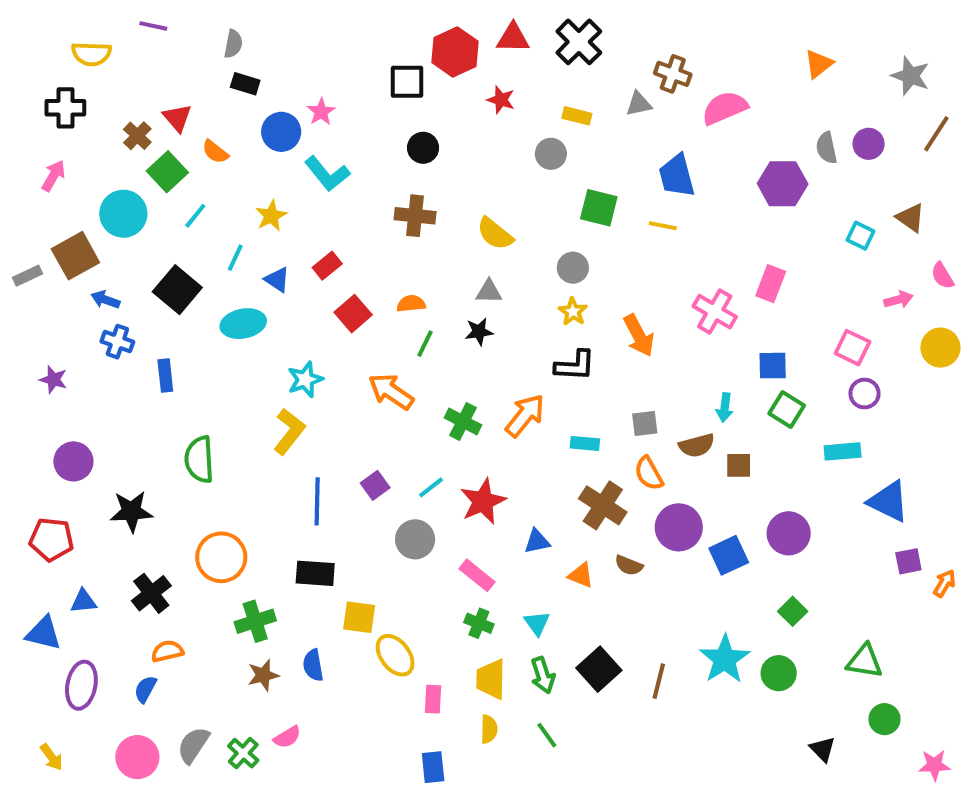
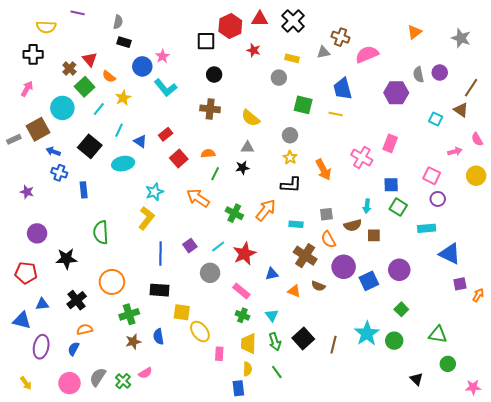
brown line: (936, 134) -> (471, 88), moved
yellow star: (271, 216) -> (123, 98), moved
blue rectangle: (433, 767) -> (238, 388), moved

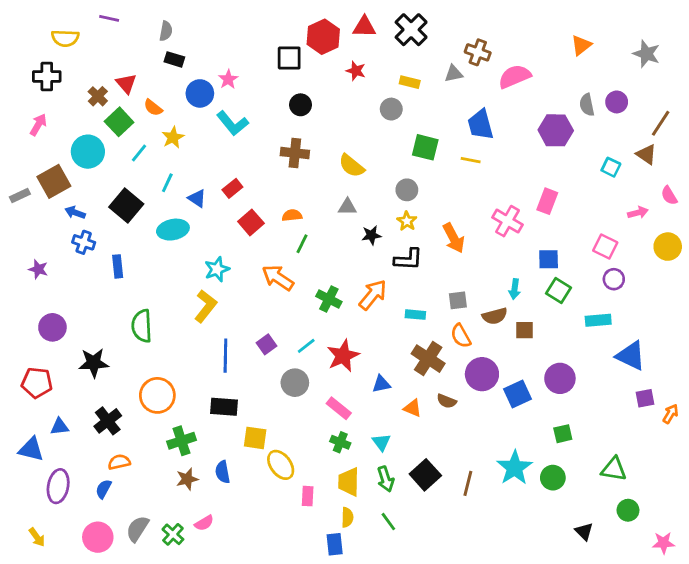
black star: (242, 168) -> (371, 235), moved
green square: (401, 309) -> (563, 434), turned 32

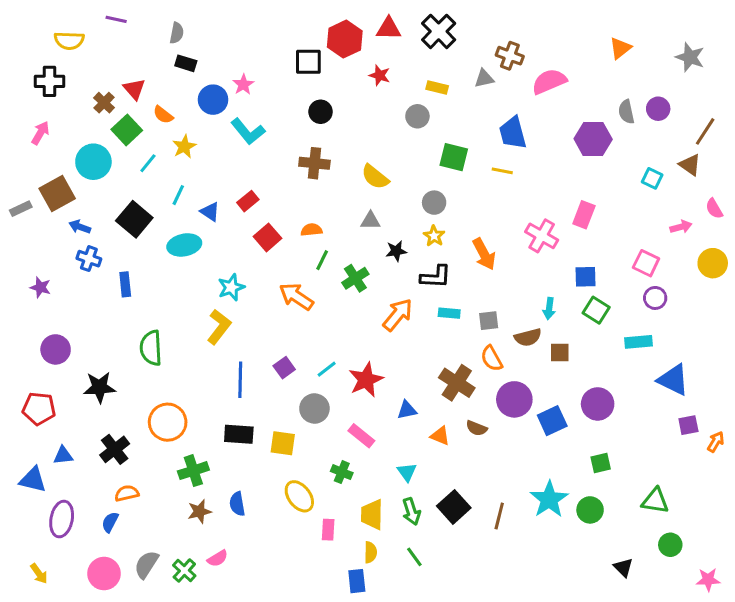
green cross: (329, 299) -> (355, 278), moved, turned 30
cyan rectangle: (415, 315) -> (449, 313), moved
yellow square: (255, 438) -> (283, 443), moved
green cross: (340, 442) -> (342, 472), moved

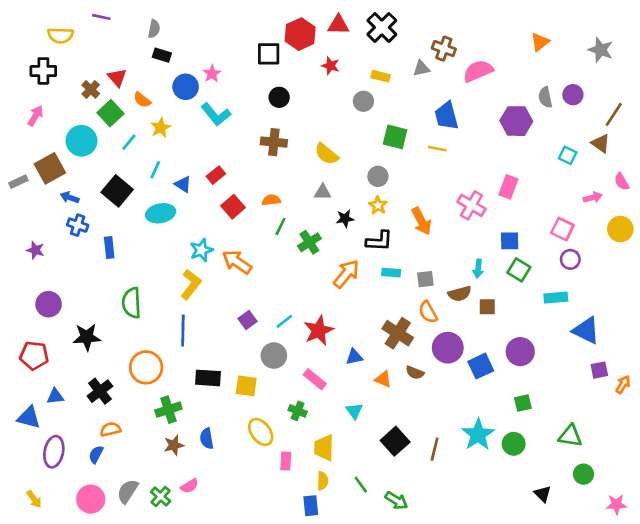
orange arrow: (296, 296) -> (237, 262), moved
blue line: (240, 380) -> (183, 331), moved
green arrow: (411, 511) -> (396, 500), moved, turned -40

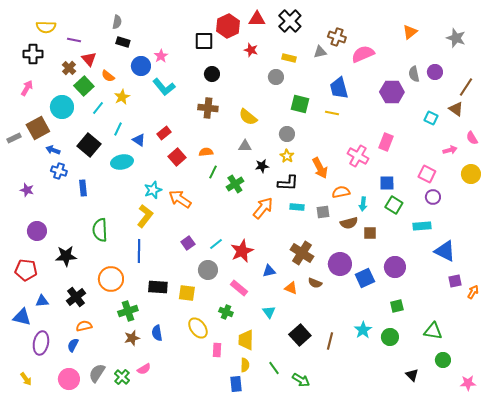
purple line: (101, 17) -> (74, 40), moved
orange semicircle: (428, 312) -> (341, 192), moved, turned 108
cyan star: (478, 435) -> (363, 330), size x0.7

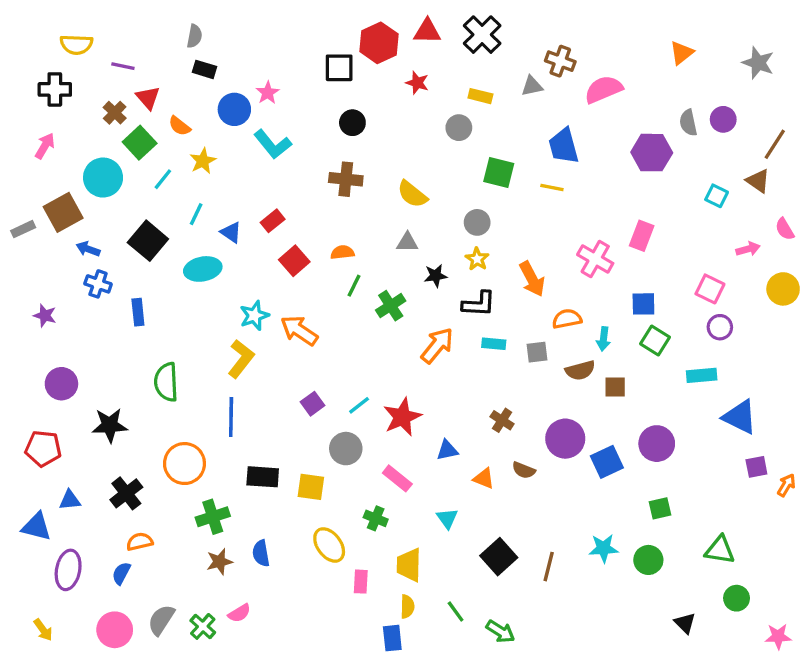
brown cross: (302, 253) -> (502, 420), size x0.6
cyan star: (363, 330) -> (603, 548), turned 30

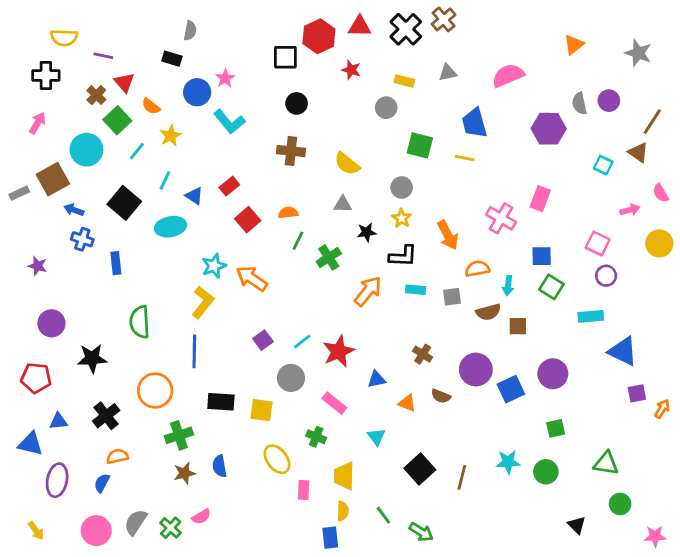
gray semicircle: (194, 36) -> (190, 31), moved
brown cross: (560, 61) -> (444, 19), moved, turned 30

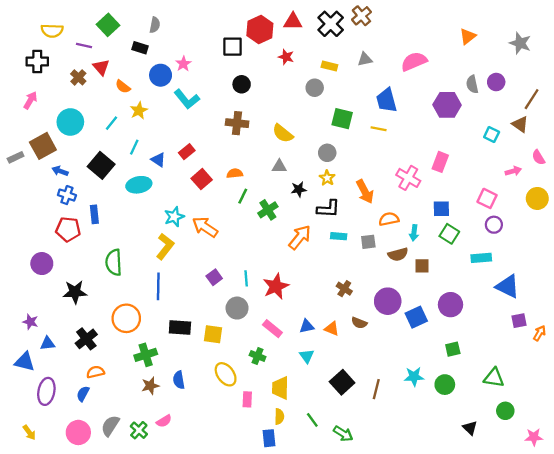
green square: (117, 120) -> (108, 25), moved
purple star: (37, 266) -> (30, 322), moved
cyan line: (302, 342) -> (246, 278), turned -56
red pentagon: (36, 378) -> (68, 229), moved
blue triangle: (376, 379) -> (307, 326), moved

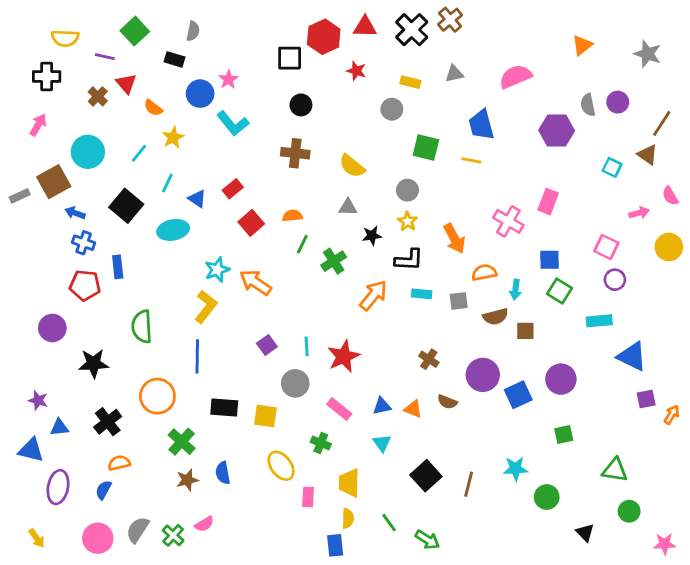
green cross: (146, 355) -> (182, 442), turned -30
green circle: (445, 385) -> (547, 497), moved

